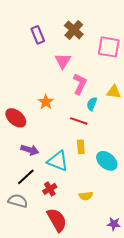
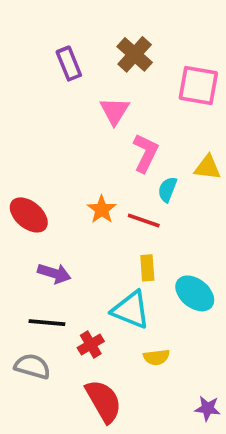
orange star: (46, 102) -> (102, 210), moved
cyan triangle: (58, 161) -> (131, 310), moved
black line: (26, 177) -> (47, 323), turned 48

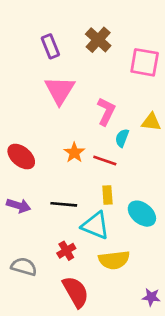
pink triangle: (114, 111) -> (60, 90), moved, size x1.4
purple arrow: (54, 273) -> (19, 206), moved
black line: (47, 323) -> (64, 204), moved
yellow semicircle: (156, 357) -> (114, 260), size x1.6

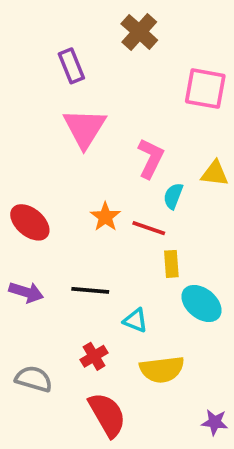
brown cross: (98, 40) -> (139, 32), moved
yellow rectangle: (107, 195) -> (171, 264), moved
cyan triangle: (96, 226) -> (135, 320), size x0.6

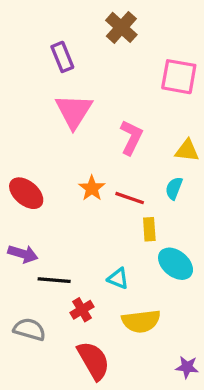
cyan semicircle: (173, 196) -> (174, 188), moved
black line: (90, 290) -> (54, 280), moved

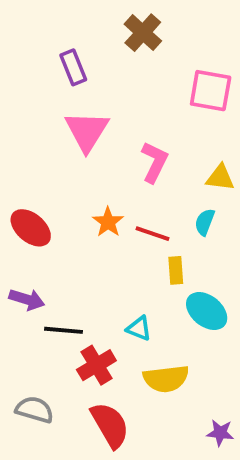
red cross: (82, 310) -> (96, 365), size x1.4
gray semicircle: (29, 329) -> (35, 410), moved

